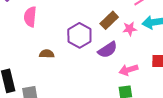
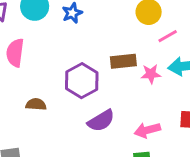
brown rectangle: (109, 20) -> (123, 61), turned 36
purple semicircle: (108, 50) -> (101, 121), moved

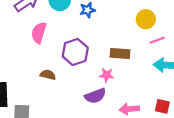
pink star: (151, 74) -> (107, 75), moved
purple hexagon: (82, 81) -> (75, 52), moved

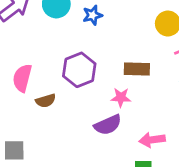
pink semicircle: (39, 33) -> (22, 78), moved
brown semicircle: (48, 75) -> (46, 101), turned 152

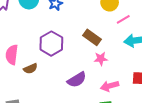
brown rectangle: (137, 69) -> (92, 37), turned 42
pink star: (121, 97) -> (101, 59), moved

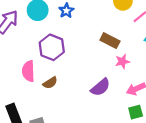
purple hexagon: (51, 44) -> (52, 47), moved

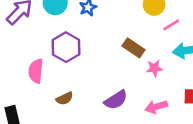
pink star: (122, 61) -> (154, 68), moved
brown semicircle: (50, 83) -> (65, 98), moved

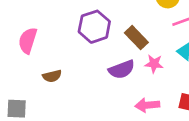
purple hexagon: (66, 47) -> (94, 27), moved
purple semicircle: (116, 100) -> (122, 69), moved

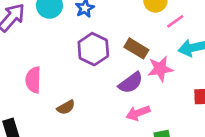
pink star: (154, 64) -> (160, 69), size x1.4
pink arrow: (147, 105) -> (138, 113), moved

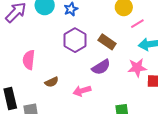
pink star: (160, 69) -> (137, 68), moved
pink arrow: (138, 113) -> (82, 91), moved

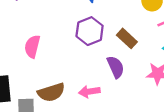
purple semicircle: (101, 67) -> (116, 67), turned -90
brown semicircle: (52, 82) -> (51, 92), moved, size x1.6

